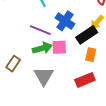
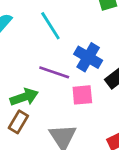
green arrow: (42, 48) -> (24, 97), moved

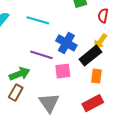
cyan line: (50, 26) -> (38, 20), turned -40

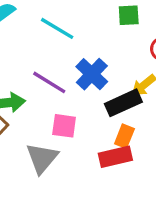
pink square: (63, 71) -> (64, 126), moved
red rectangle: (93, 103) -> (115, 157), moved

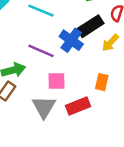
black rectangle: (123, 103) -> (90, 26), moved
red rectangle: (115, 157) -> (78, 106), moved

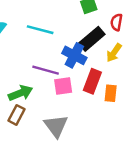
pink square: (57, 81) -> (63, 86), moved
red rectangle: (78, 106) -> (92, 81), moved, turned -40

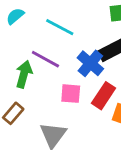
purple line: (46, 70) -> (45, 59), moved
green arrow: (20, 93) -> (24, 74), moved, turned -65

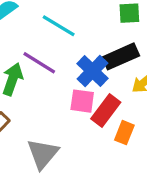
pink square: (71, 94) -> (82, 101), moved

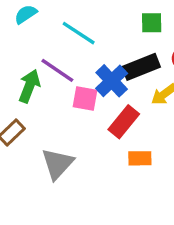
pink square: (82, 101) -> (85, 99), moved
orange rectangle: (124, 133) -> (140, 158), moved, turned 65

